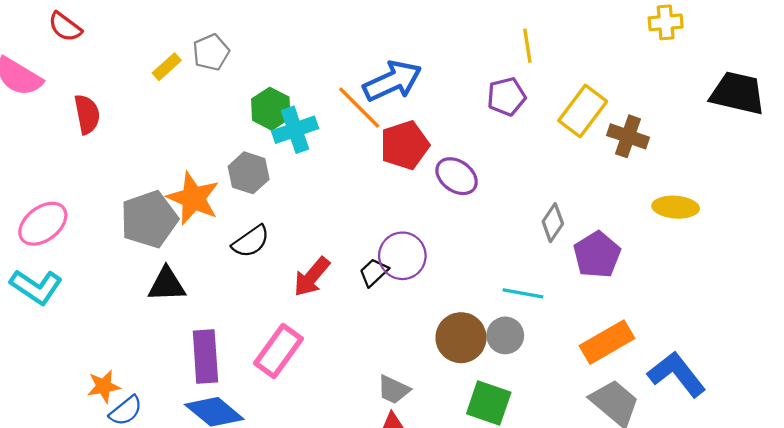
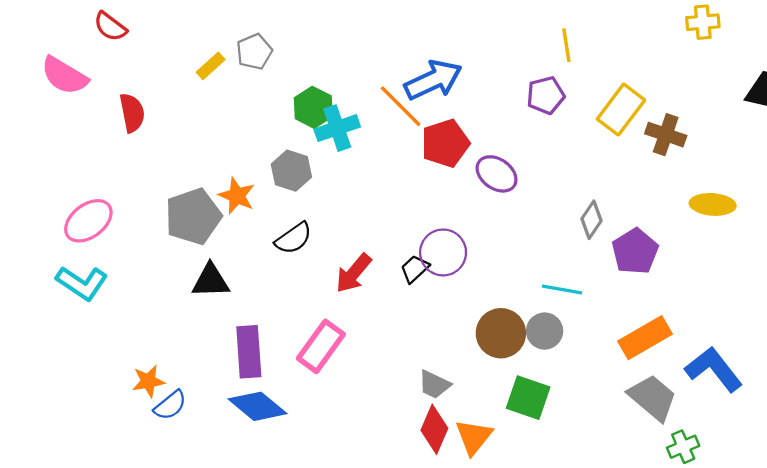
orange star: (193, 198) -> (237, 196), size x0.7

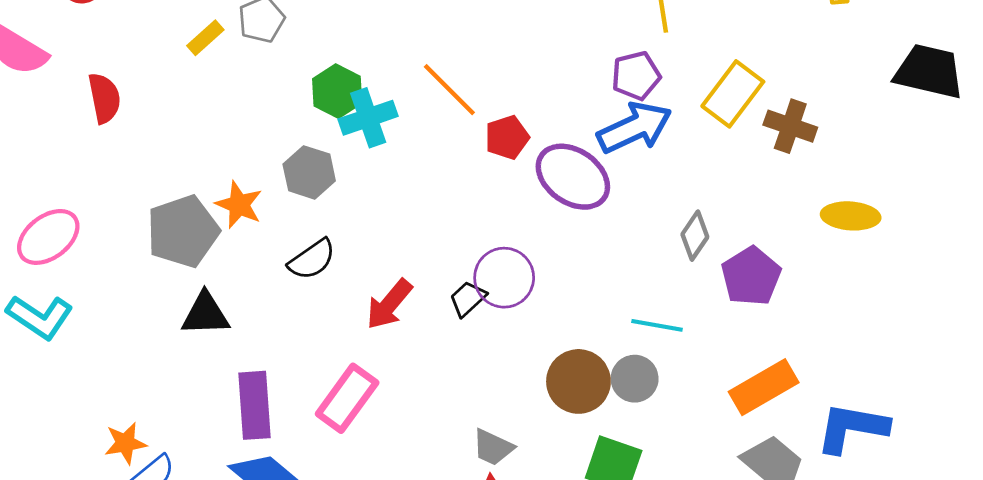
blue arrow: (433, 80) -> (635, 128), moved
red pentagon: (445, 143) -> (507, 137), size x0.7
purple ellipse: (497, 174) -> (573, 177), size x1.4
blue L-shape: (714, 369) -> (852, 428), turned -42

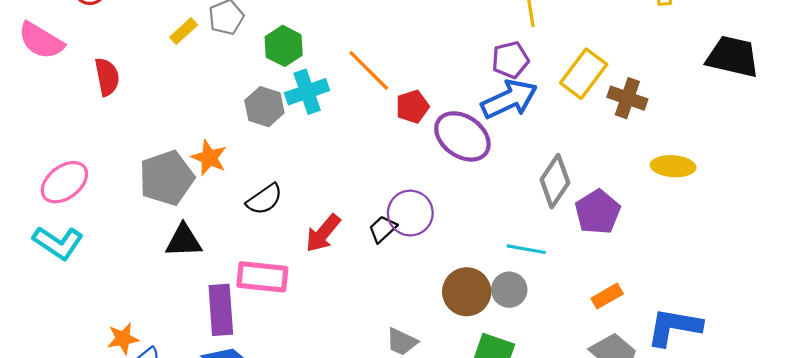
green hexagon: (337, 91) -> (284, 46), moved
gray hexagon: (309, 172) -> (264, 107), moved
gray diamond: (695, 236) -> (555, 181), size x1.4
orange rectangle: (764, 387) -> (607, 296), size x0.6
pink rectangle: (347, 398) -> (262, 277), moved, turned 60

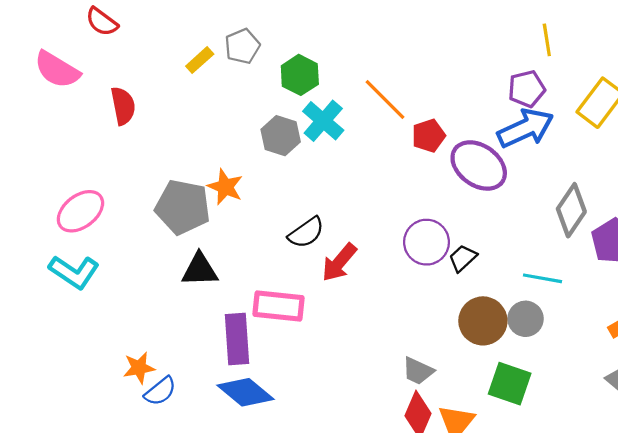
cyan cross: (307, 92) -> (323, 121), turned -30
gray pentagon: (167, 178) -> (183, 207), turned 30
black semicircle: (264, 199) -> (306, 233), moved
black trapezoid: (383, 229) -> (463, 258), moved

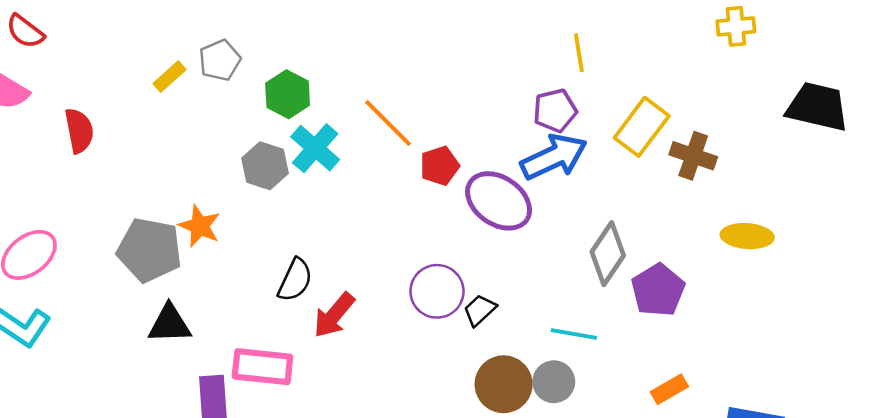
red semicircle: (102, 22) -> (25, 31), moved
black semicircle: (306, 233) -> (295, 280), turned -30

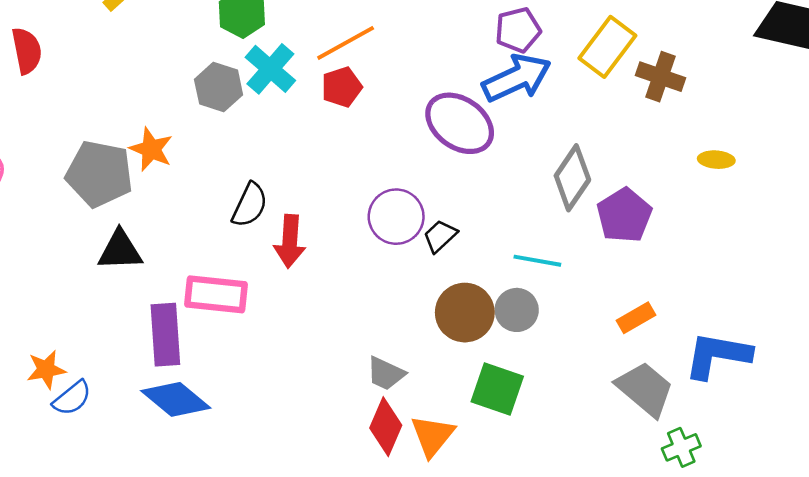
orange line: (388, 123) -> (346, 43), turned -74
red pentagon: (440, 166) -> (342, 87), moved
yellow ellipse: (747, 236) -> (716, 160), size x0.7
red arrow: (334, 315) -> (290, 241), turned -36

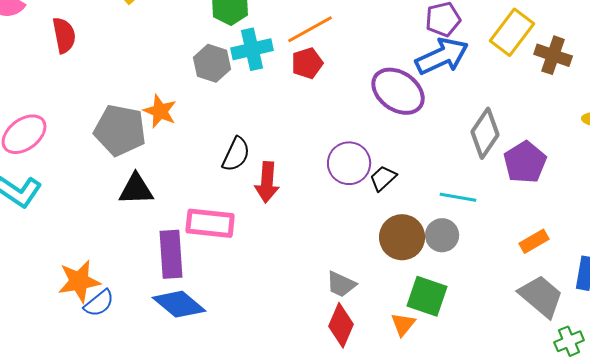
cyan cross: (270, 69) -> (252, 49), turned 36
orange star: (46, 370) -> (79, 281), size x1.4
orange triangle: (432, 436) -> (403, 324), moved, size x0.7

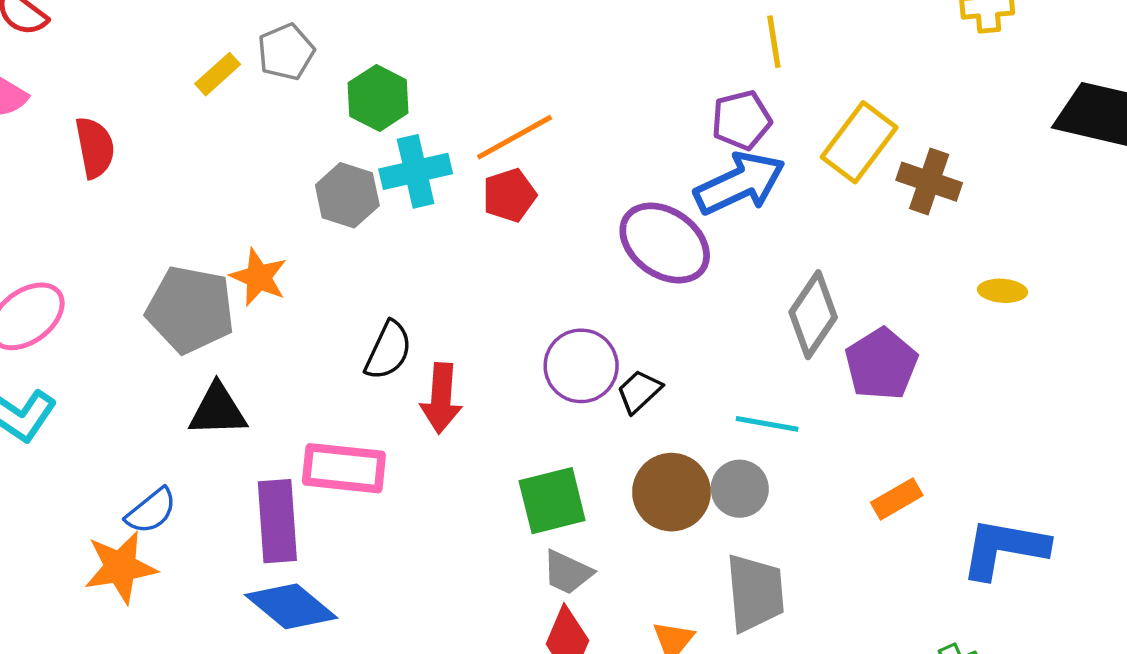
green square: (427, 296) -> (552, 501), moved, turned -33
gray trapezoid: (541, 296) -> (755, 593), moved, turned 45
blue semicircle: (99, 303) -> (151, 511), moved

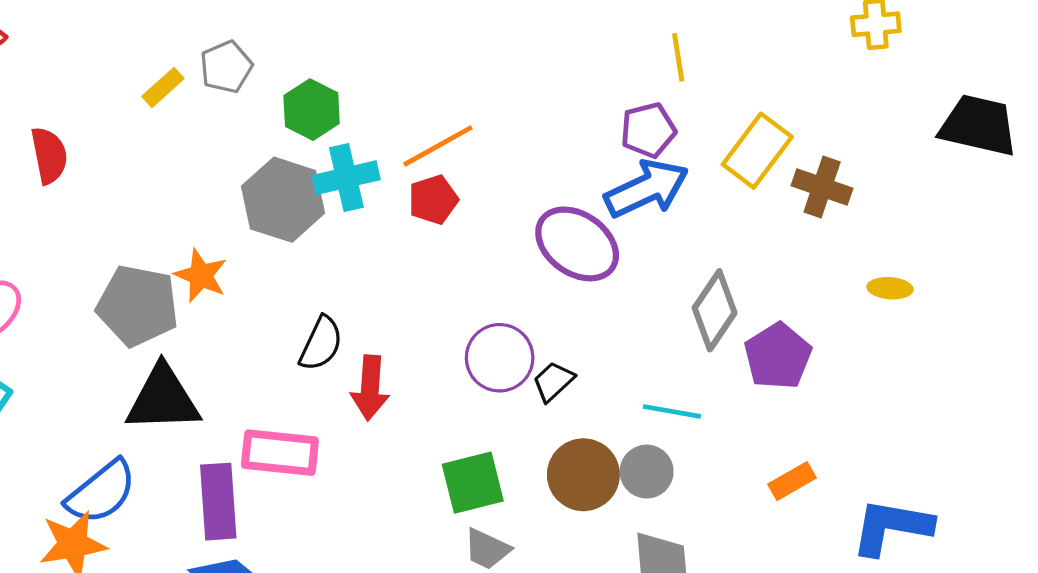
gray hexagon: (347, 195) -> (283, 200), size x1.4
black triangle: (218, 410) -> (163, 399), size x1.4
blue semicircle: (151, 511) -> (101, 492), size x1.5

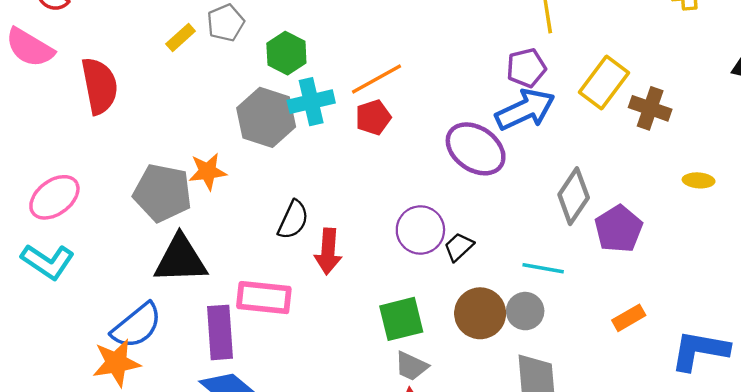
red semicircle: (49, 155) -> (99, 86), size x1.4
orange star: (201, 276) -> (208, 171), turned -30

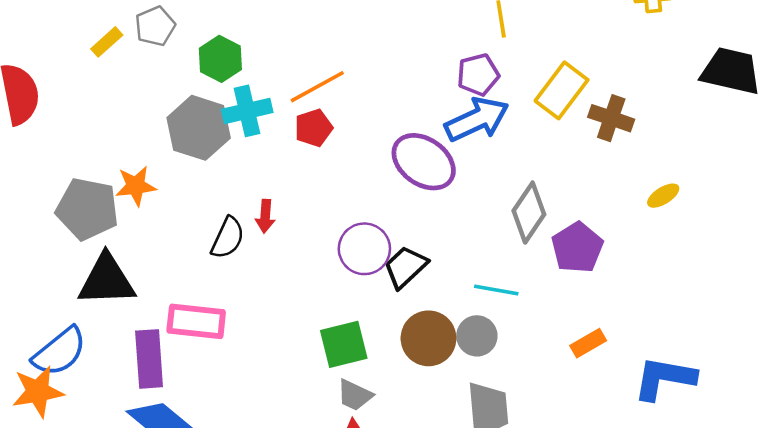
yellow ellipse: (699, 180) -> (663, 196), turned -36
black trapezoid: (459, 247) -> (406, 267), size x1.4
red arrow: (328, 251) -> (265, 216), moved, size x0.7

